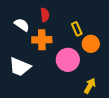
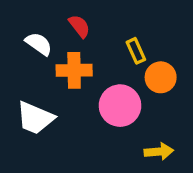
red semicircle: (45, 15) -> (79, 26), turned -32
yellow arrow: (90, 86) -> (159, 152), turned 56

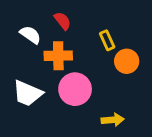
pink circle: (120, 106) -> (75, 89), moved
yellow arrow: (159, 152) -> (113, 120), moved

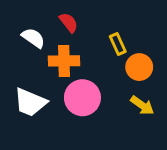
yellow arrow: (113, 120) -> (142, 105), moved, turned 40

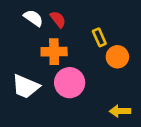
white semicircle: (33, 38) -> (33, 18), moved
yellow arrow: (142, 105) -> (120, 111), moved, turned 144

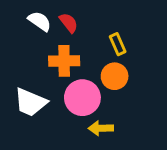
orange circle: (117, 57) -> (115, 76), moved
yellow arrow: (120, 111) -> (101, 128), moved

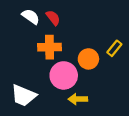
yellow rectangle: (118, 44) -> (114, 48), moved, turned 63
white trapezoid: (30, 102) -> (24, 96), moved

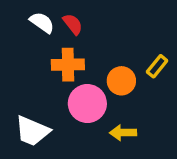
yellow arrow: (78, 99) -> (123, 133), moved

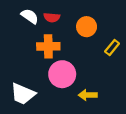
red semicircle: (73, 24) -> (52, 17), turned 133
orange circle: (121, 81) -> (87, 27), moved

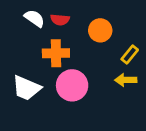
white trapezoid: (23, 94) -> (26, 88), moved
yellow arrow: (88, 95) -> (126, 80), moved

